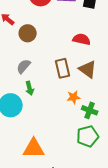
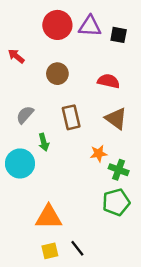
brown circle: (28, 33) -> (57, 74), moved
gray semicircle: (24, 66) -> (25, 115), moved
brown rectangle: (63, 68) -> (71, 117), moved

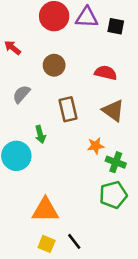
gray semicircle: (25, 115) -> (21, 94), moved
yellow square: (50, 251) -> (47, 244), turned 35

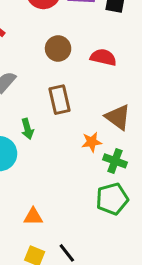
brown circle: (54, 65) -> (58, 48), moved
brown triangle: (113, 111) -> (118, 117), moved
orange triangle: (45, 210) -> (33, 216), size x0.6

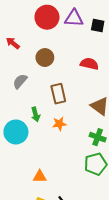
brown circle: (58, 48) -> (45, 58), moved
orange star: (92, 142) -> (59, 124), moved

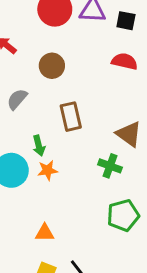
red semicircle: (89, 64) -> (125, 61), moved
orange star: (59, 124) -> (48, 170), moved
green cross: (98, 137) -> (110, 166), moved

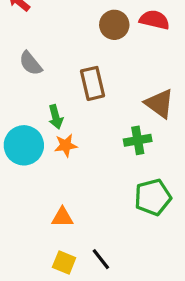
brown circle: (52, 66) -> (114, 25), moved
gray semicircle: (17, 99) -> (31, 63), turned -80
green cross: (110, 166) -> (138, 140), turned -30

